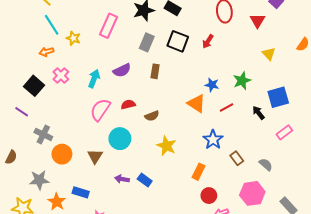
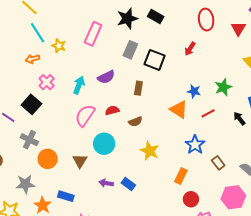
black square: (178, 41) -> (155, 60), moved
brown rectangle: (155, 71) -> (138, 88), moved
black square: (34, 86) -> (31, 104), moved

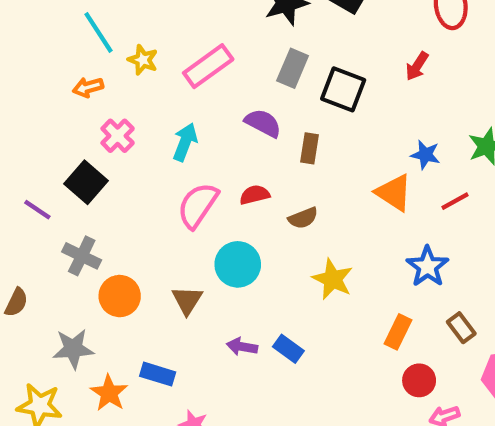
pink rectangle: (93, 34) -> (208, 66), moved, turned 30
purple semicircle: (106, 77) -> (263, 123), moved, turned -126
brown rectangle: (218, 163) -> (461, 328), moved

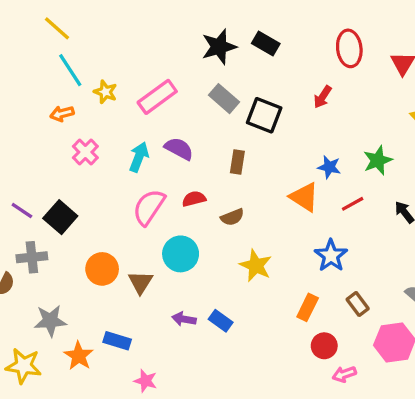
gray rectangle: (293, 68) -> (224, 99), turned -72
purple semicircle: (263, 123) -> (179, 149), moved
black square: (86, 182) -> (60, 217), moved
gray cross: (82, 256) -> (32, 257), moved, turned -32
orange circle: (120, 296) -> (102, 269), moved

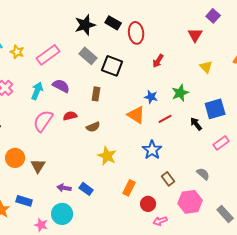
red ellipse: (349, 48) -> (136, 33), moved
red arrow: (323, 97) -> (158, 61), moved
cyan circle: (181, 254) -> (62, 214), moved
orange rectangle: (308, 307) -> (129, 188), moved

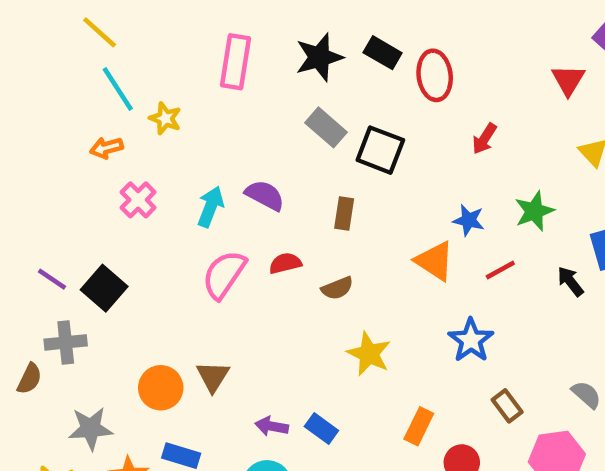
pink rectangle: (48, 55) -> (235, 62), moved, turned -45
orange circle: (15, 158) -> (161, 388), moved

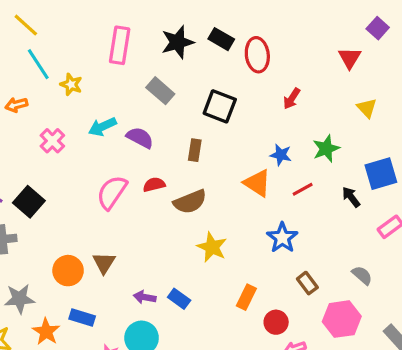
gray rectangle: (326, 127) -> (160, 91), moved
orange arrow: (106, 148) -> (16, 105), moved
cyan arrow: (211, 207) -> (102, 127), moved, turned -136
brown semicircle: (337, 288) -> (190, 202), size x1.5

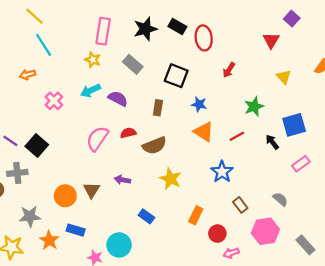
yellow star: (71, 84) -> (93, 60), moved
blue star: (281, 155) -> (199, 104), moved
purple arrow: (145, 297) -> (122, 180), moved

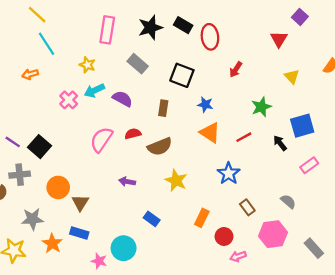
yellow star: (93, 60) -> (87, 65), moved
pink cross: (54, 101) -> (69, 100), moved
brown triangle: (92, 190) -> (80, 203), moved
orange circle: (65, 196) -> (58, 187), moved

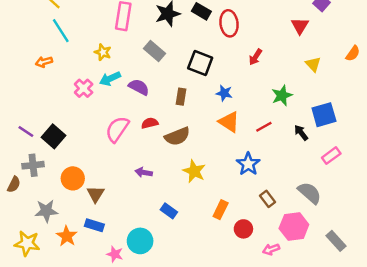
gray semicircle: (288, 201) -> (310, 193), size x1.5
pink arrow: (238, 256) -> (271, 249), moved

